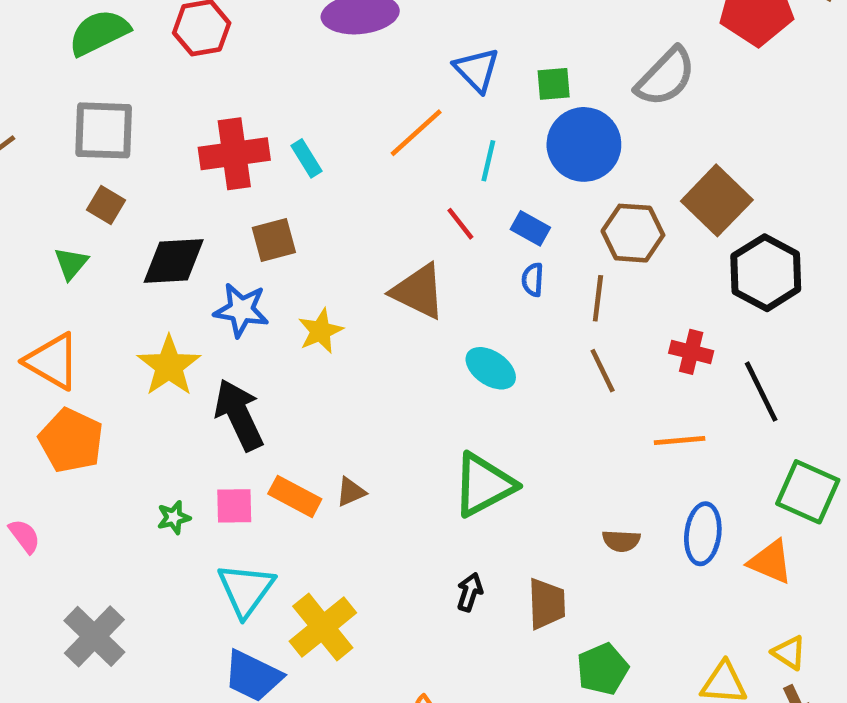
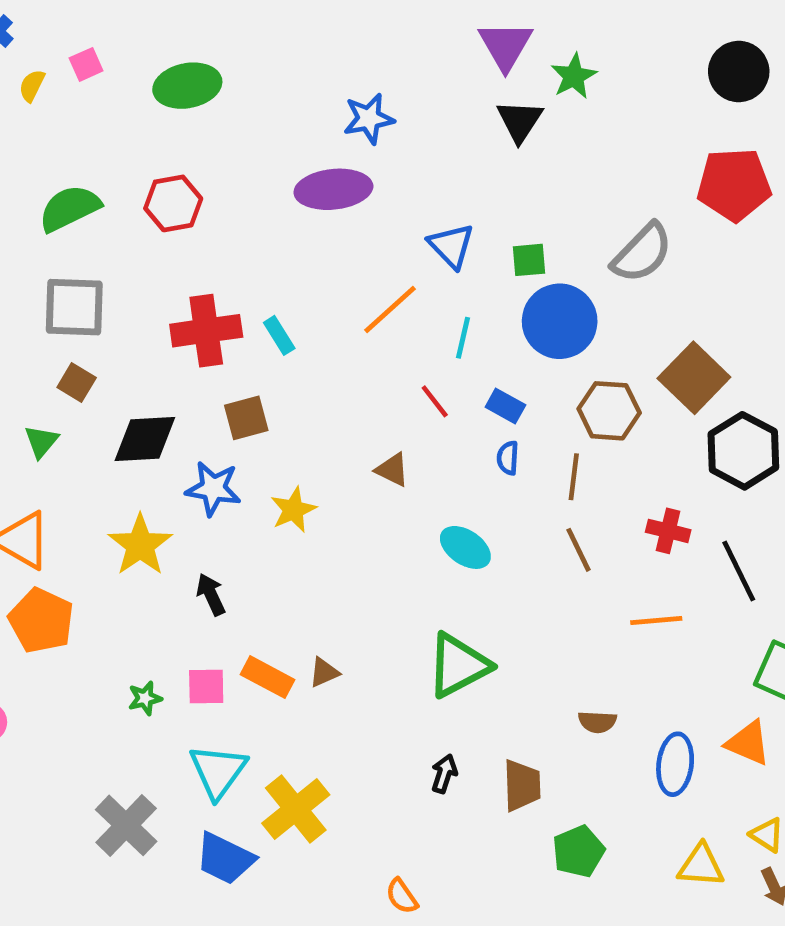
brown triangle: (418, 291) -> (392, 470), size x0.6
black arrow: (239, 415) -> (211, 595), size x0.6
blue ellipse: (703, 534) -> (675, 764), moved
gray cross: (94, 636) -> (126, 825), moved

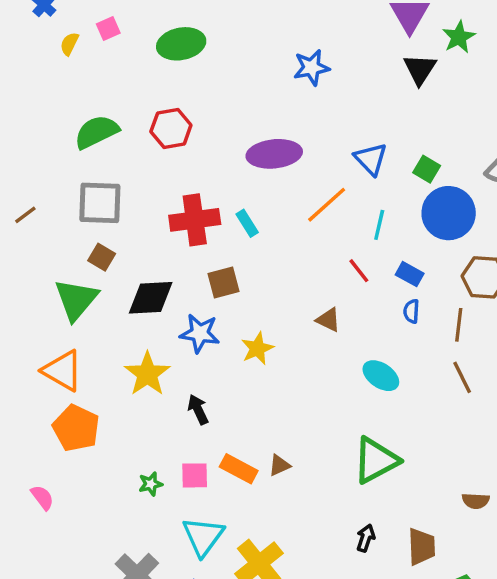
purple ellipse: (333, 189) -> (274, 154), moved
green square: (529, 260) -> (427, 169), turned 36
green triangle: (41, 441) -> (76, 299), size x1.8

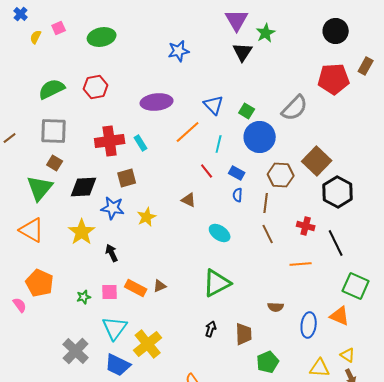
orange pentagon: (76, 428) -> (40, 283), moved

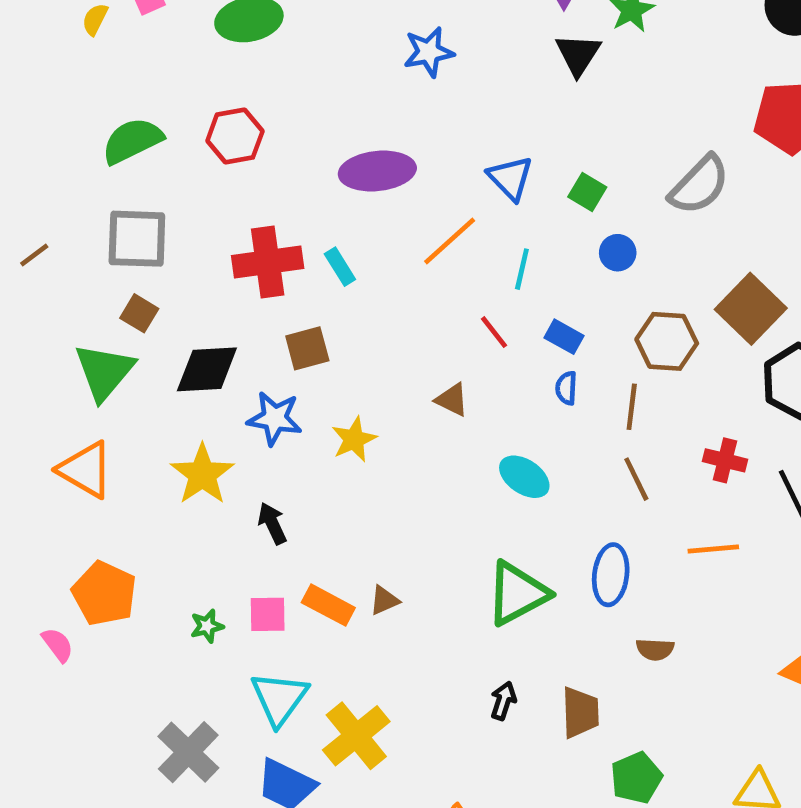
blue circle: (260, 137) -> (618, 253), size x0.5
blue ellipse: (309, 325) -> (611, 575), moved

